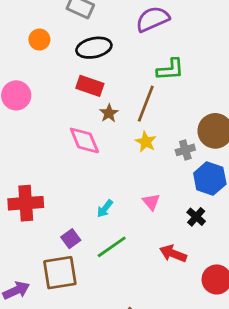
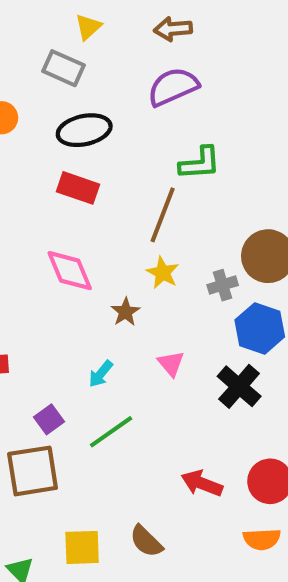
brown star: (109, 113) -> (125, 312), moved
black cross: (196, 217) -> (239, 386), size x1.5
red arrow: (173, 254) -> (202, 483), moved

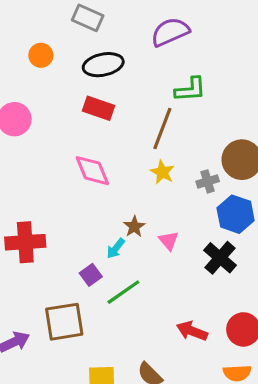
brown star: (125, 312) -> (134, 227), moved
purple square: (49, 419) -> (91, 275), moved

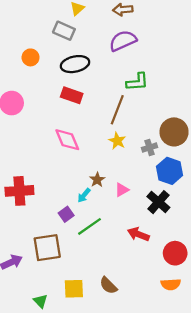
pink triangle: (169, 241) -> (122, 190), turned 40
red arrow: (192, 331) -> (138, 234), moved

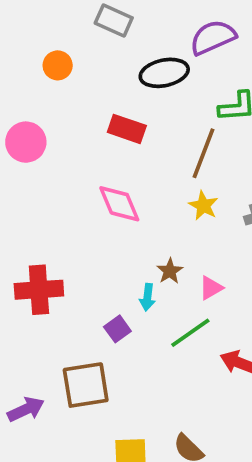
black ellipse: (75, 64) -> (164, 73), moved
cyan arrow: (84, 195) -> (147, 297), turned -32
green line: (89, 226) -> (190, 333), moved

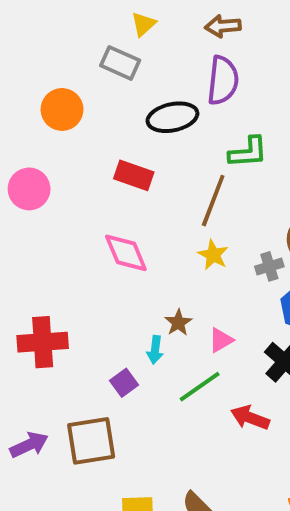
purple semicircle: (213, 37) -> (223, 80), turned 120
orange circle: (58, 65) -> (62, 109), size x1.4
purple arrow: (26, 409) -> (29, 445), moved

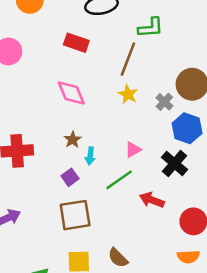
gray cross: (269, 266) -> (164, 102), turned -30
brown star: (178, 323) -> (73, 140), moved
brown square: (91, 441) -> (75, 215), moved

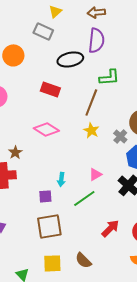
pink diamond: (71, 93) -> (46, 129), turned -35
brown star: (73, 140) -> (15, 152), moved
purple square: (70, 177) -> (45, 196), turned 32
red arrow: (152, 200) -> (110, 228), moved, turned 114

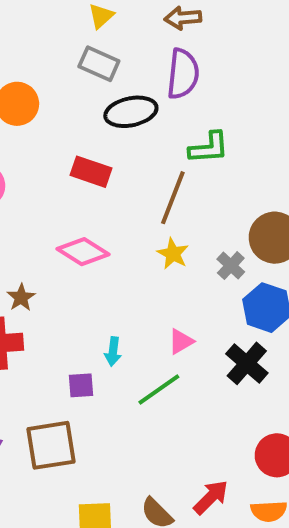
gray rectangle: (43, 31) -> (99, 64), moved
brown square: (49, 226) -> (51, 445), moved
red arrow: (110, 228) -> (211, 497), moved

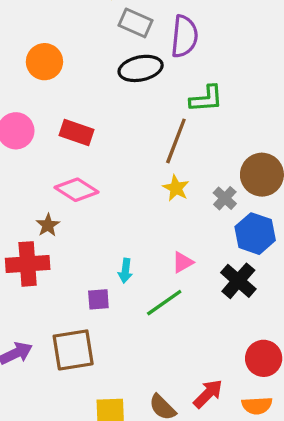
gray rectangle: (99, 64) -> (135, 23), moved
red rectangle: (91, 172) -> (76, 132), moved
pink diamond: (83, 252) -> (76, 190), moved

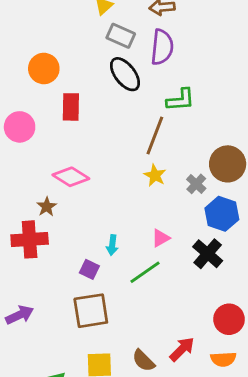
black ellipse: (141, 68) -> (125, 74), turned 64
red rectangle: (76, 132) -> (71, 107), moved, turned 72
purple square: (98, 299) -> (89, 269), turned 30
brown square: (73, 350) -> (91, 311), moved

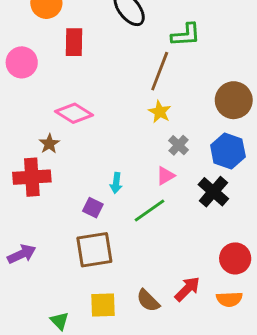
gray cross: (196, 184) -> (179, 145), moved

